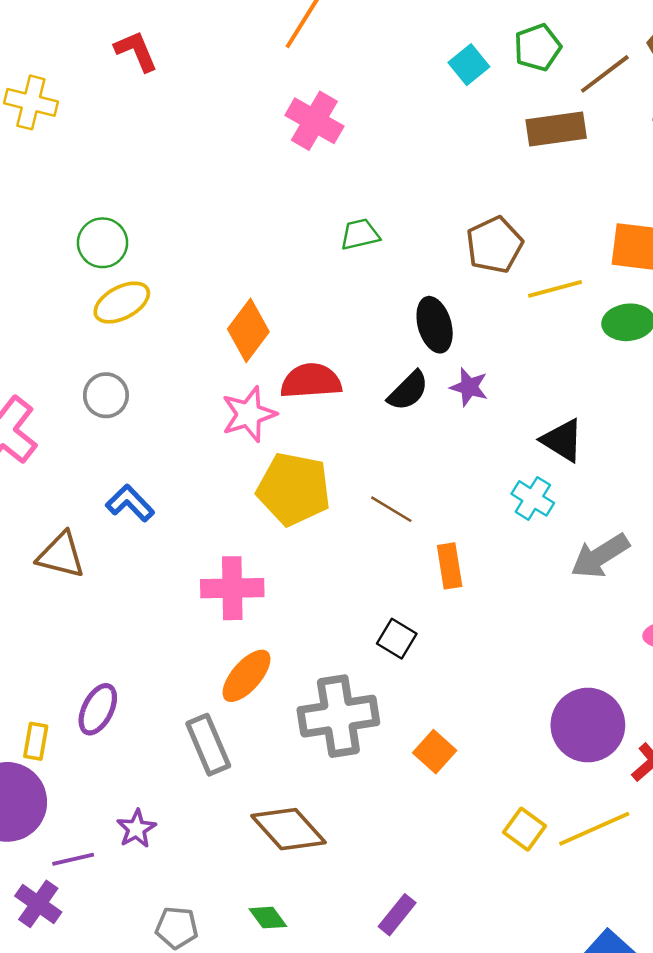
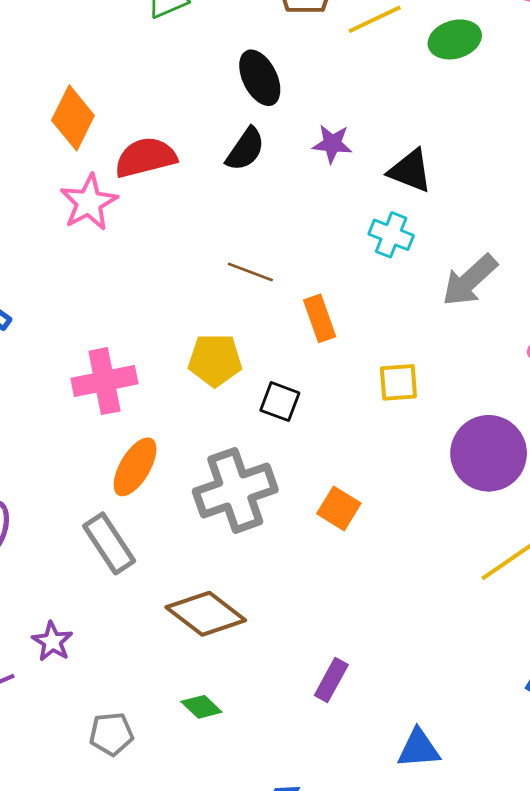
purple star: (469, 387) -> (332, 144), moved
yellow pentagon: (294, 489) -> (215, 360), moved, size x0.7
yellow square: (525, 829) -> (398, 382), moved, turned -30

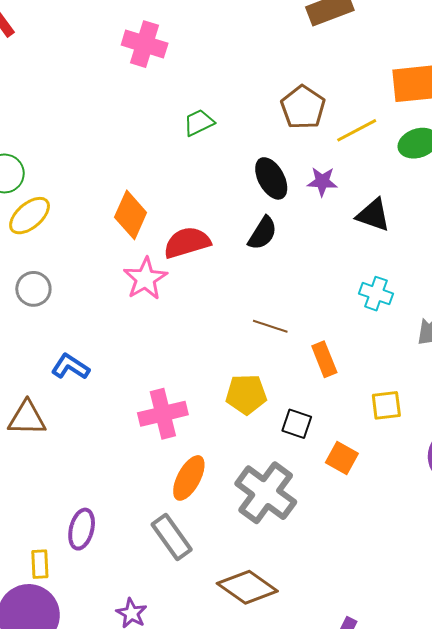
purple star: (332, 144) -> (322, 182), moved
black triangle: (410, 171) -> (373, 215), moved
gray cross: (235, 490) -> (266, 493), turned -32
orange square: (339, 508) -> (342, 458), moved

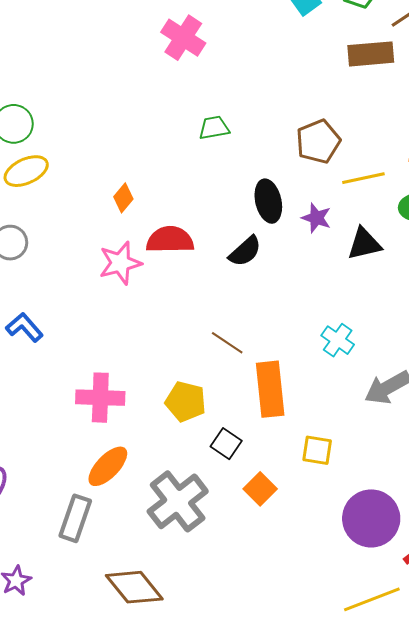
orange diamond: (131, 215) -> (123, 198), size x0.6
black triangle: (373, 215) -> (364, 244), moved, turned -48
orange rectangle: (324, 359) -> (270, 389), size x1.6
gray rectangle: (172, 537) -> (75, 518), turned 39

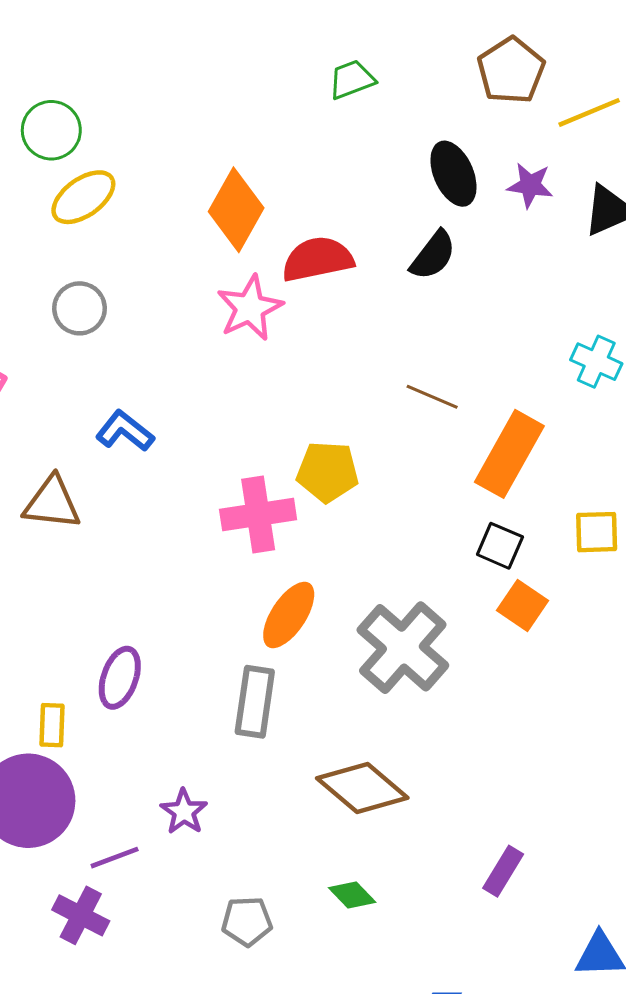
orange diamond: (123, 198) -> (236, 210), size x1.8
orange rectangle: (270, 389) -> (509, 454), turned 46
yellow pentagon: (186, 402) -> (328, 472), moved
black square: (226, 444) -> (500, 546), moved

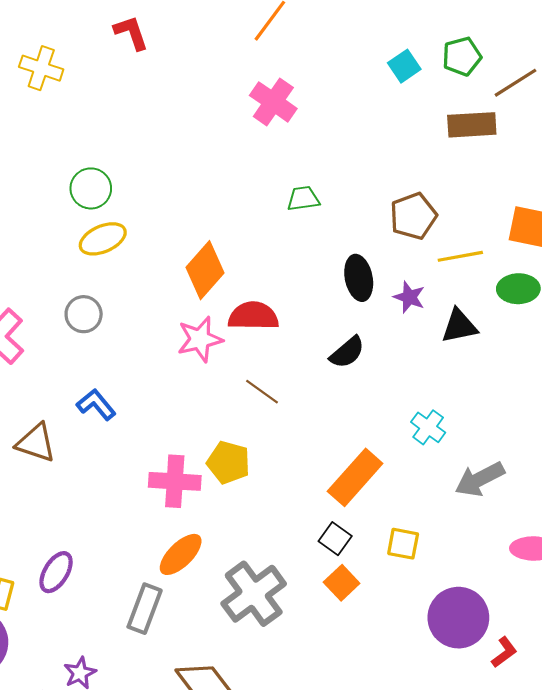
black semicircle: (433, 255) -> (347, 352), moved
brown line: (432, 397) -> (262, 392), moved

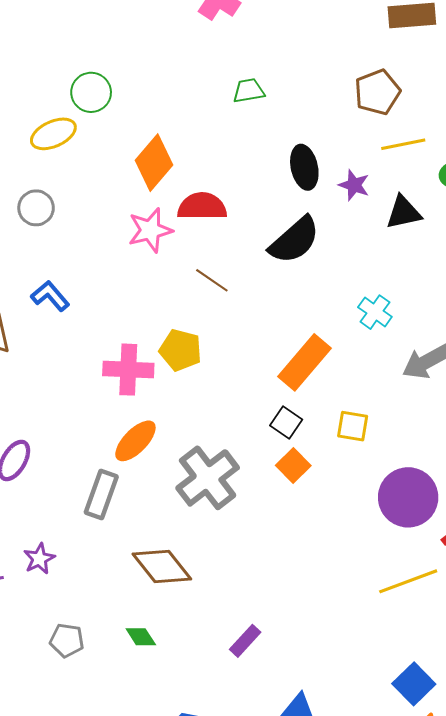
green circle: (91, 188) -> (91, 92), moved
brown pentagon: (413, 216) -> (377, 92), moved
black semicircle: (347, 352) -> (294, 240), size x1.5

